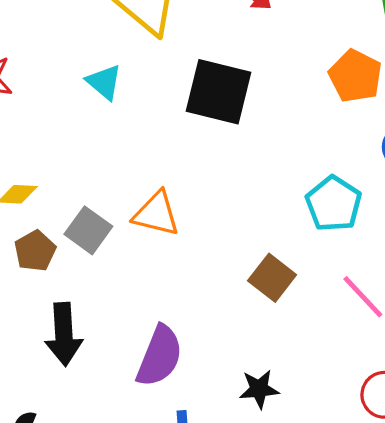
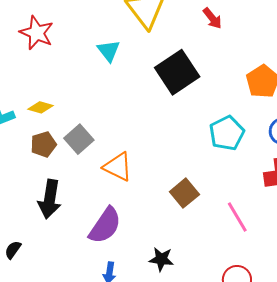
black square: (218, 92) -> (177, 72), turned 30
cyan pentagon: (334, 204) -> (227, 133), moved
orange triangle: (156, 214) -> (118, 167), moved

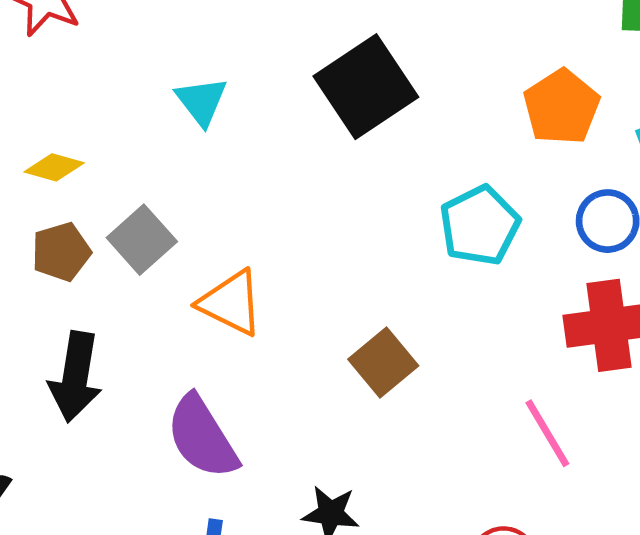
cyan triangle: (109, 51) -> (201, 101), moved
pink line: (237, 217) -> (547, 433), moved
purple semicircle: (105, 226) -> (202, 437), turned 114

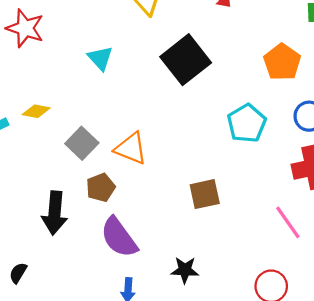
cyan triangle: (201, 101) -> (100, 58), moved
brown pentagon: (61, 252) -> (101, 188), moved
orange triangle: (231, 303) -> (131, 148), moved
brown square: (383, 362) -> (205, 194), turned 32

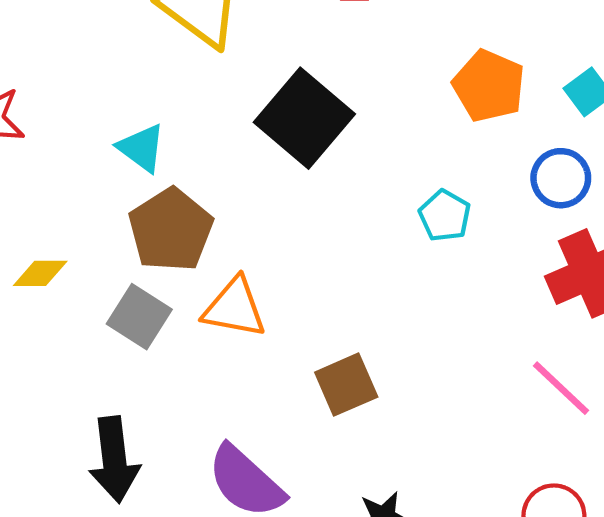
cyan pentagon: (247, 123) -> (445, 216), size x0.7
brown pentagon: (101, 188) -> (171, 230), moved, size x1.5
brown square: (205, 194) -> (346, 385), moved

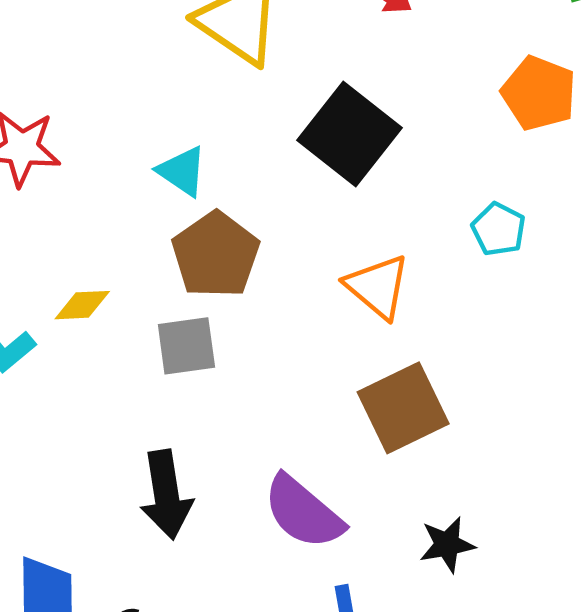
orange triangle: (234, 308) -> (378, 287), moved, turned 32
gray square: (139, 317) -> (186, 346), turned -38
brown square: (346, 385) -> (403, 408), size x1.4

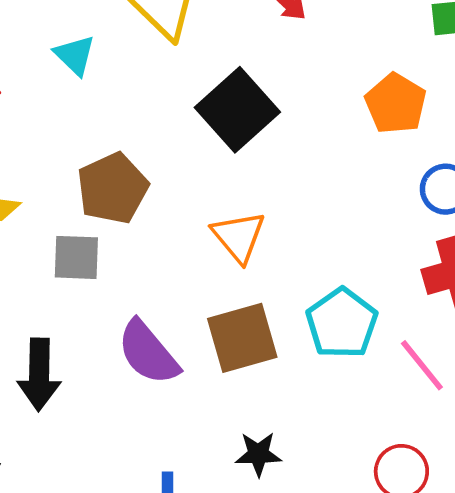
cyan triangle: (182, 171) -> (75, 55), moved
cyan pentagon: (498, 229) -> (342, 323), moved, size x1.6
purple semicircle: (303, 512) -> (148, 353), moved

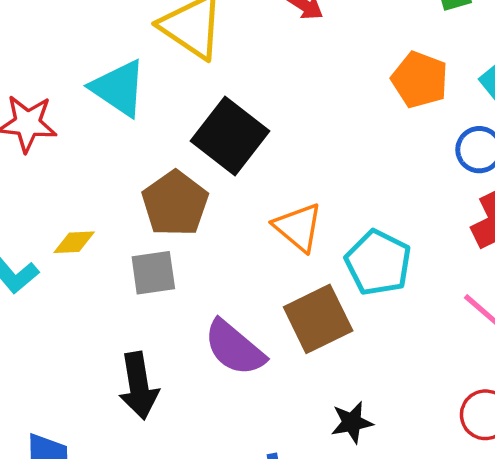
cyan triangle: (75, 55) -> (119, 88), size x1.5
black square: (237, 110) -> (230, 136), moved
cyan pentagon: (342, 323) -> (378, 263), moved

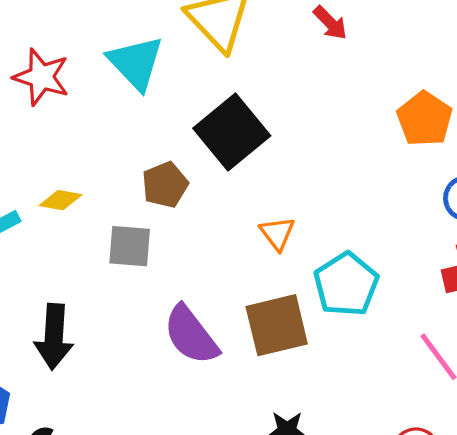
brown pentagon: (175, 204) -> (165, 185), size x0.7
orange triangle: (298, 227) -> (277, 233), size x0.7
black arrow: (139, 386) -> (54, 337), moved

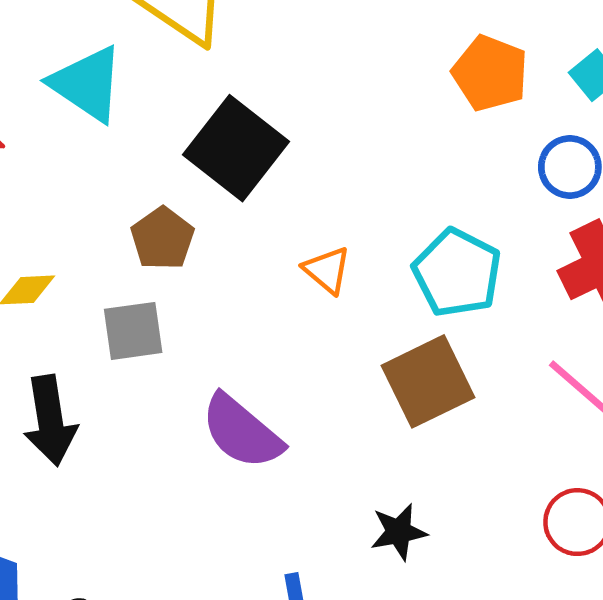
cyan pentagon: (346, 284) -> (457, 273), moved
brown square: (277, 325) -> (428, 381), moved
black arrow: (54, 337) -> (50, 420), moved

